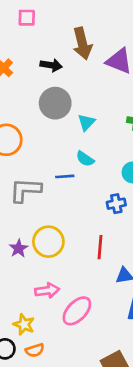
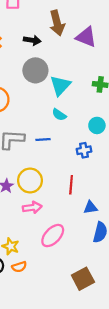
cyan triangle: (86, 122) -> (60, 86), size x1.5
blue line: (65, 176) -> (43, 139), moved
pink arrow: (47, 291) -> (32, 207), moved

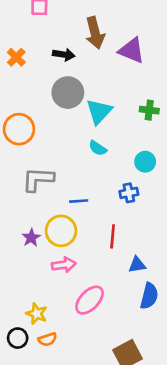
blue line: (43, 139) -> (79, 201), moved

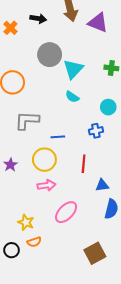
black arrow: (64, 55) -> (38, 19), moved
purple star: (31, 238) -> (10, 165), moved
black circle: (18, 338) -> (11, 250), moved

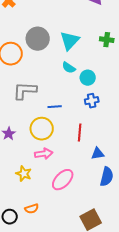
gray circle: (50, 55) -> (38, 39), moved
cyan circle: (108, 107) -> (88, 78), moved
yellow star: (26, 222) -> (24, 174), moved

